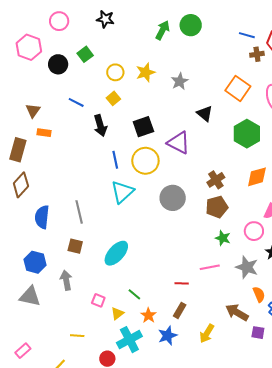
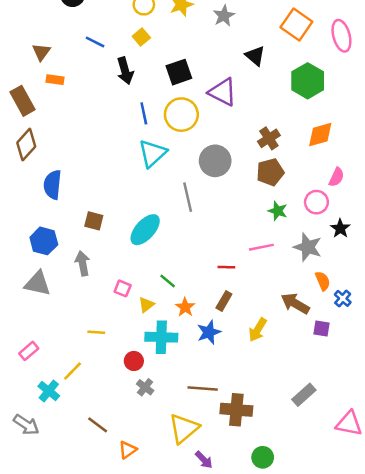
brown rectangle: (18, 150) -> (22, 101), turned -45
gray line: (79, 212) -> (188, 197), moved
cyan cross: (129, 340) -> (161, 337), turned 30

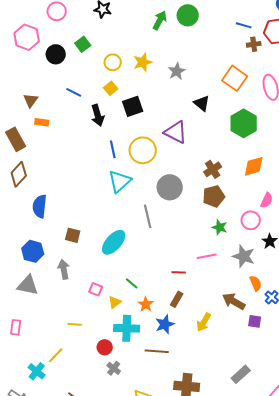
black square: (179, 72) -> (133, 106), moved
pink rectangle: (29, 351) -> (16, 327), moved, turned -42
brown line: (203, 389) -> (157, 351), moved

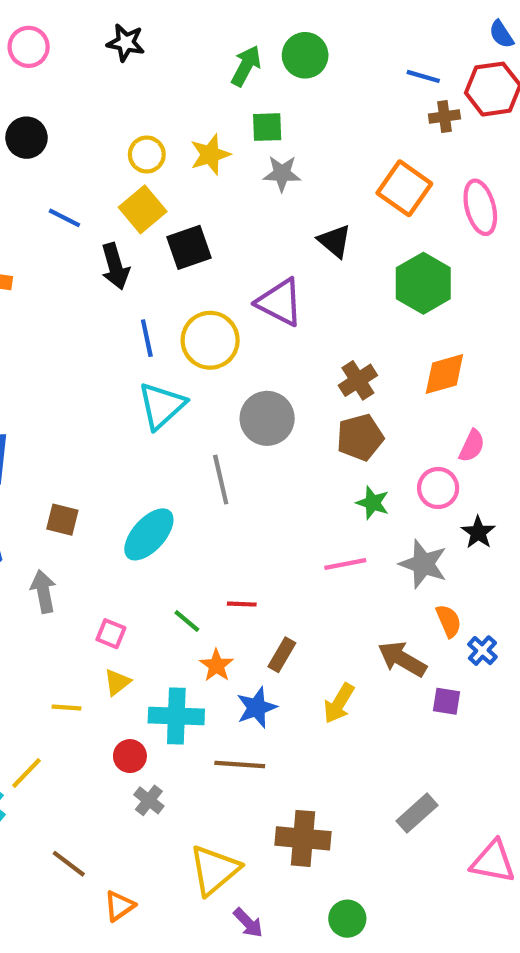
green square: (83, 44) -> (267, 127), moved, turned 35
gray star: (177, 71) -> (282, 173), turned 30
yellow square: (111, 88) -> (143, 209), size x1.5
red line: (179, 272) -> (242, 604), moved
yellow triangle: (115, 302) -> (117, 682), moved

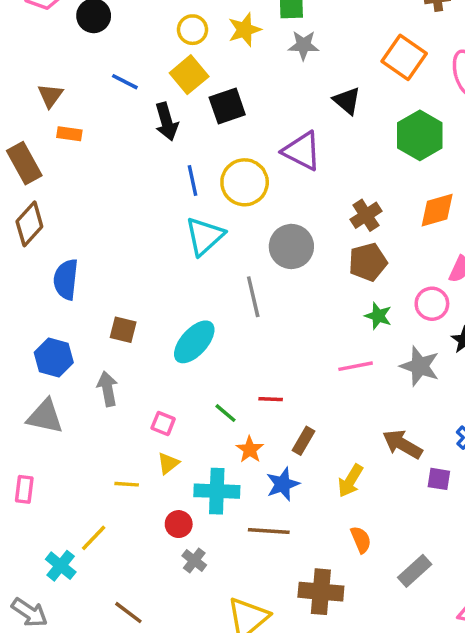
orange semicircle: (449, 621) -> (361, 540), moved

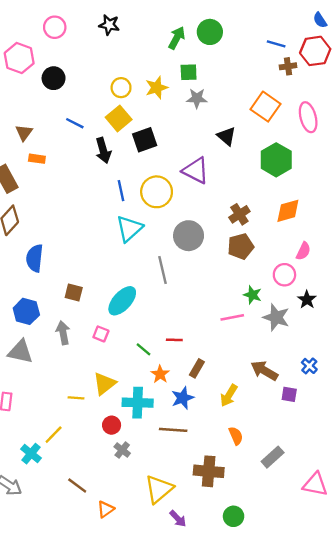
green star: (378, 316) -> (252, 295), moved
pink square: (163, 423) -> (101, 334), moved
yellow triangle: (168, 463) -> (104, 384), size x1.5

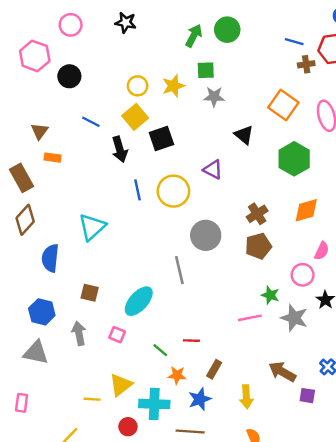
purple triangle: (196, 171) -> (213, 170), size x0.7
cyan triangle: (129, 229) -> (92, 227), moved
orange star: (160, 374) -> (177, 375), turned -30
yellow arrow: (229, 396) -> (246, 397), turned -35

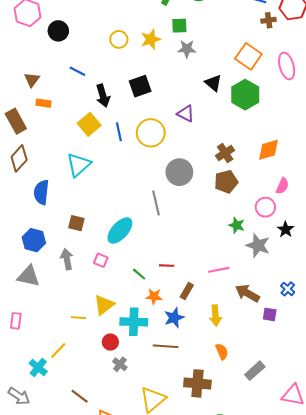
yellow square: (135, 117) -> (89, 124), moved
green hexagon: (294, 159) -> (245, 95), moved
pink line: (250, 318) -> (219, 270), moved

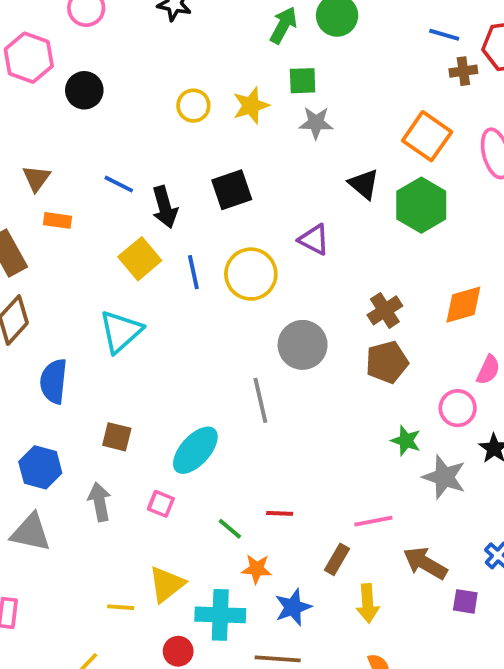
blue line: (77, 71) -> (119, 184), moved
brown rectangle: (187, 291) -> (337, 559), moved

